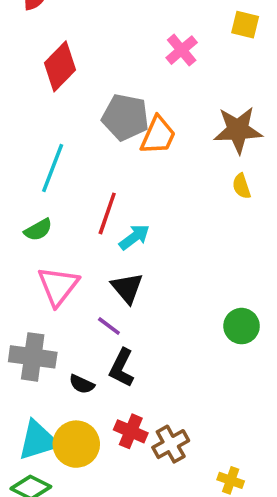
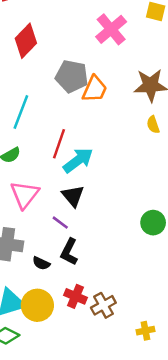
pink cross: (182, 50) -> (111, 29), size x1.4
cyan arrow: (134, 237) -> (78, 160), size x1.4
yellow cross: (231, 480) -> (145, 331), turned -30

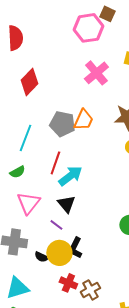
gray pentagon: (72, 76) -> (62, 124), moved
black L-shape: (69, 252) -> (75, 248), moved
yellow circle: (37, 305) -> (59, 253), moved

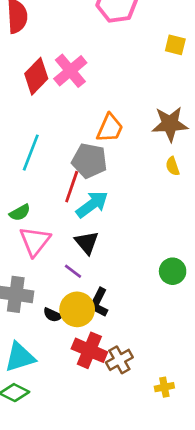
pink cross: (96, 73) -> (70, 71), moved
gray pentagon: (62, 124) -> (89, 161), moved
green semicircle: (17, 172) -> (20, 213), moved
red cross: (68, 283) -> (89, 350), size x1.4

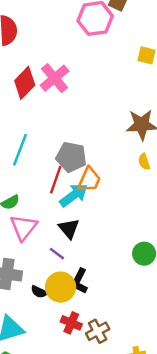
orange trapezoid: (110, 128) -> (89, 180), moved
red cross: (89, 350) -> (71, 323), size x0.7

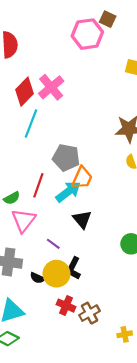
cyan line: (20, 150) -> (31, 124), moved
red line: (56, 180) -> (38, 185), moved
black triangle: (69, 229) -> (82, 219), moved

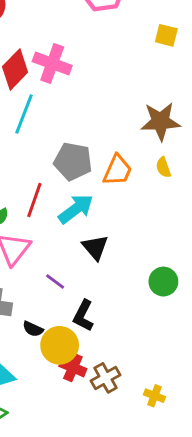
pink cross: (51, 87) -> (52, 64), turned -30
orange trapezoid: (82, 178) -> (117, 170), moved
yellow circle: (56, 274) -> (60, 345), moved
yellow cross: (125, 334) -> (155, 396), moved, turned 32

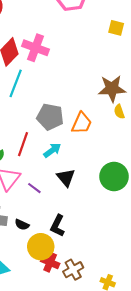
yellow semicircle: (163, 167) -> (119, 112), moved
cyan arrow: (76, 209) -> (52, 150), size x0.7
purple line: (55, 282) -> (34, 188), moved
green circle: (163, 282) -> (114, 177), moved, size x1.4
black semicircle: (33, 329) -> (22, 225), moved

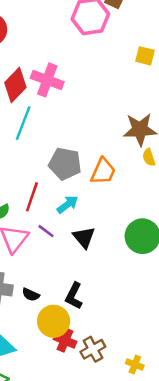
purple line: (34, 188) -> (46, 231), moved

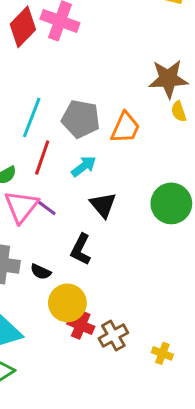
cyan line: (23, 123) -> (32, 117), moved
purple line: (46, 231) -> (47, 208), moved
black L-shape: (74, 296) -> (81, 249), moved

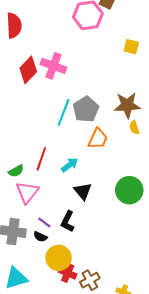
cyan line: (32, 117) -> (64, 112), moved
gray pentagon: (81, 119) -> (86, 109), moved, turned 30
purple line: (47, 208) -> (44, 223), moved

